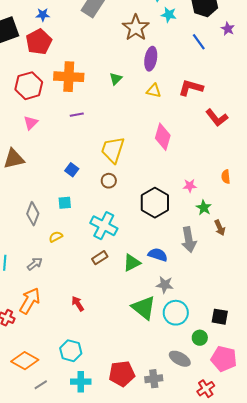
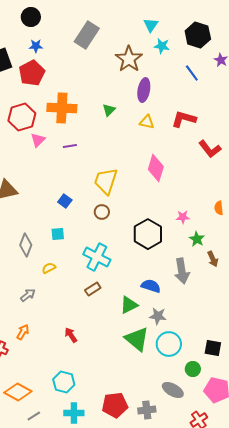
pink triangle: (31, 123) -> (38, 140), moved
green triangle: (132, 263) -> (129, 305), moved
orange arrow: (30, 301) -> (23, 332), size x0.6

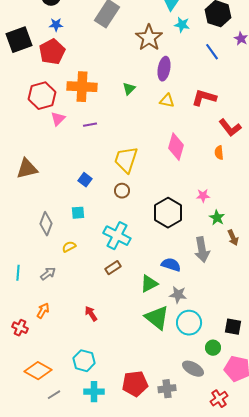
orange semicircle: (219, 208) -> (219, 153), moved

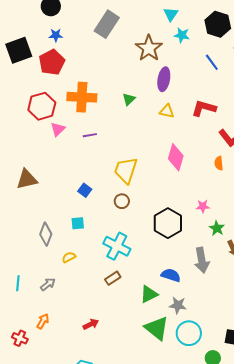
red arrow: (91, 314) -> (91, 324), turned 98

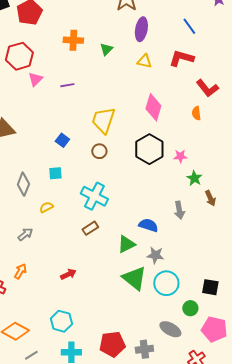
blue line: (212, 62) -> (189, 26), moved
orange cross: (82, 97) -> (73, 40), moved, size x0.7
black hexagon: (168, 223) -> (149, 149), moved
gray arrow: (202, 260) -> (179, 210), size x0.7

